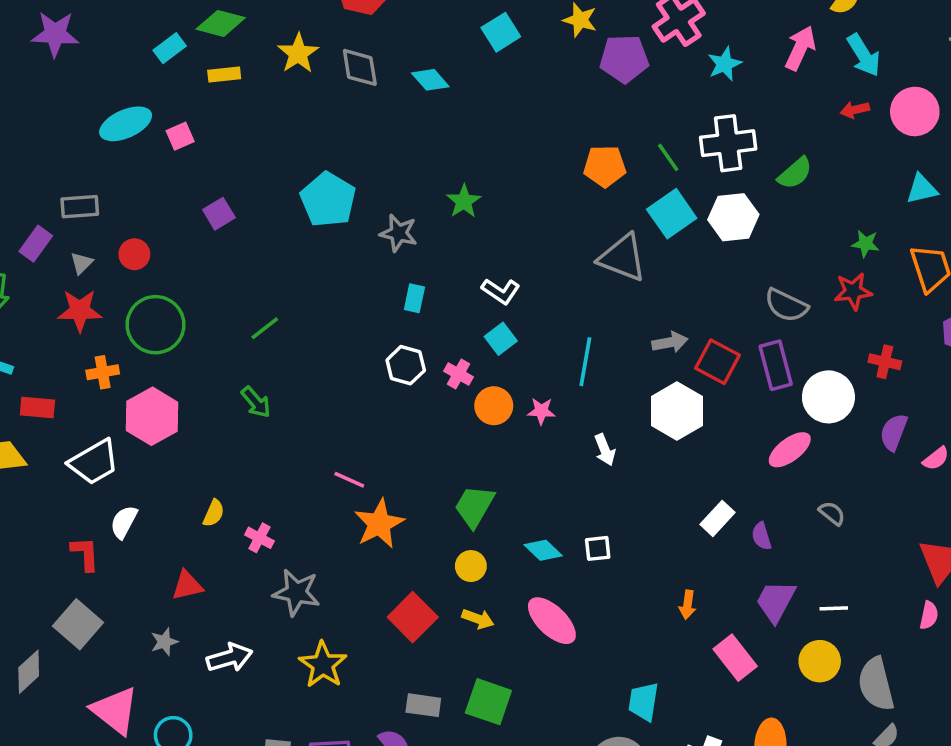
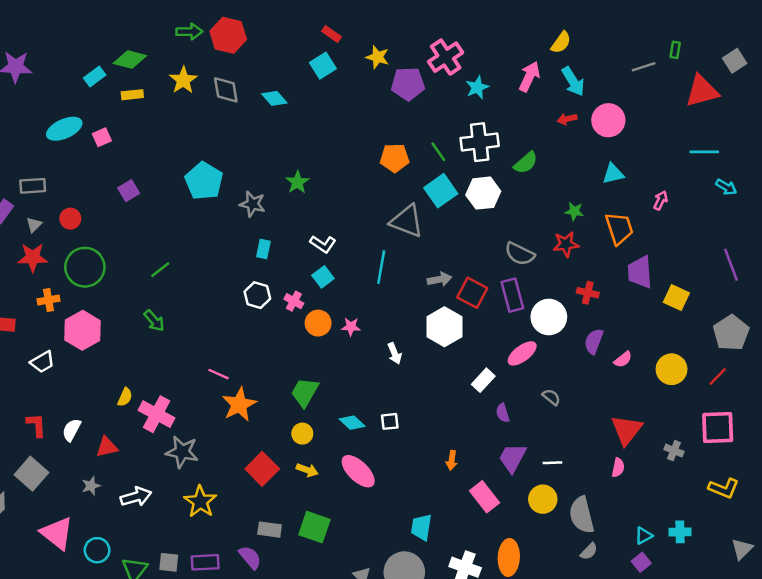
cyan line: (585, 362) -> (381, 267), moved
white trapezoid: (94, 462) -> (42, 362), size x0.7
white rectangle: (717, 518) -> (483, 380), moved
white semicircle: (124, 522) -> (72, 430), moved
pink cross: (259, 538) -> (157, 414), size x1.8

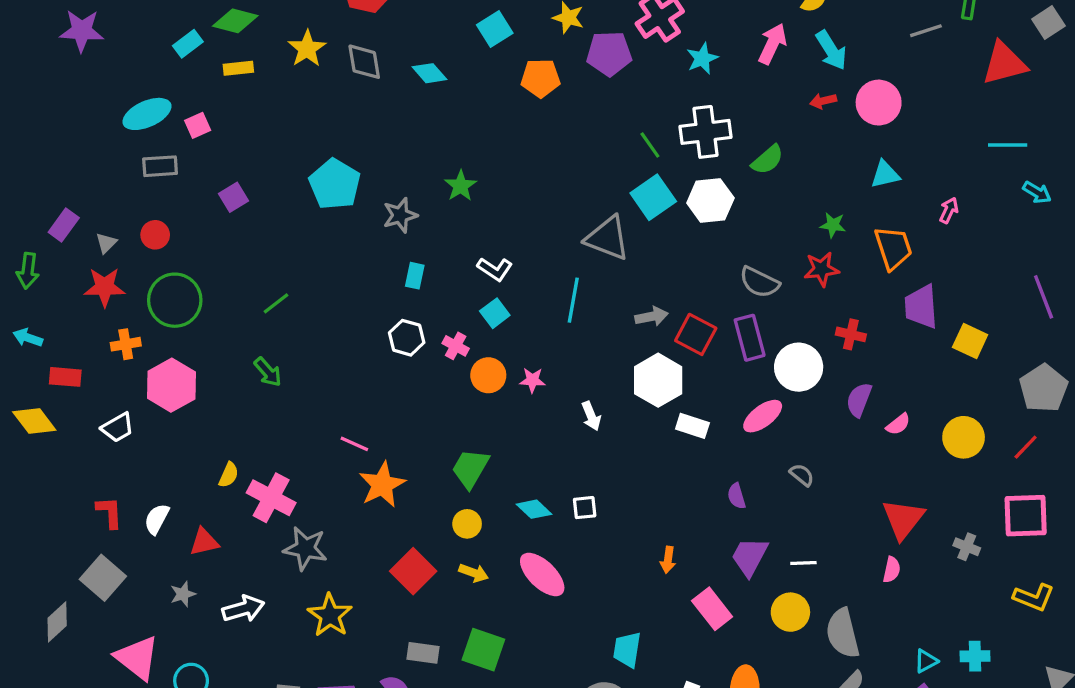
orange pentagon: (395, 158) -> (541, 78), moved
gray rectangle: (33, 186) -> (160, 166), moved
gray star: (253, 204) -> (400, 215), turned -30
white rectangle: (483, 380) -> (692, 426), moved, turned 65

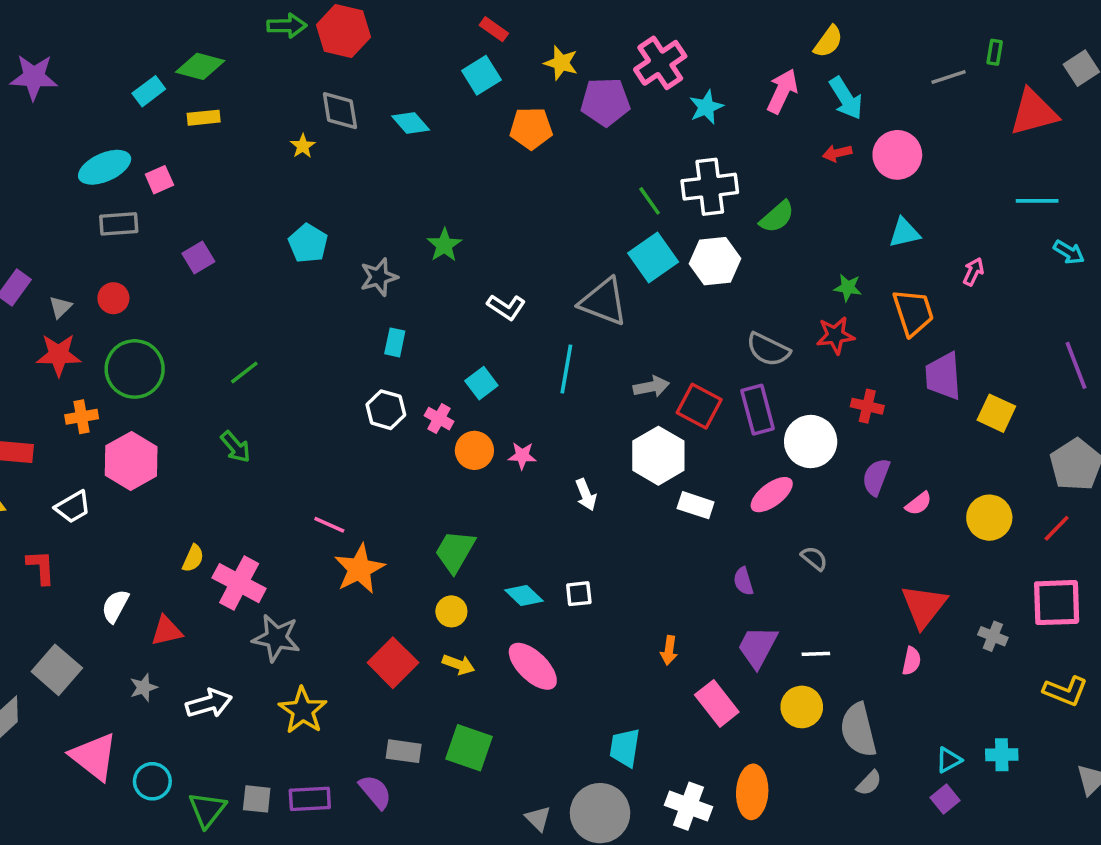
yellow star: (307, 49) -> (303, 146), moved, size x0.6
cyan pentagon: (335, 184) -> (308, 243), size x0.7
white L-shape: (495, 269) -> (506, 307), moved
red L-shape: (109, 512) -> (41, 567), moved

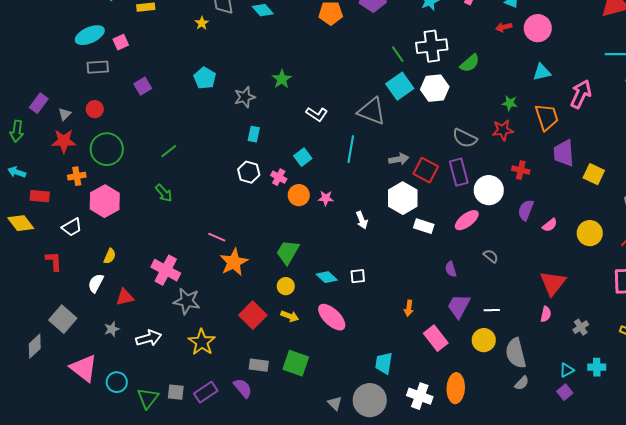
pink arrow: (973, 272) -> (581, 94), size x1.8
yellow semicircle: (193, 558) -> (110, 256), moved
gray cross: (993, 636) -> (581, 327), moved, turned 35
purple rectangle: (310, 799) -> (206, 392), turned -30

